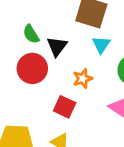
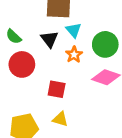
black triangle: (57, 46) -> (49, 39), moved
orange star: (83, 79) -> (74, 55), moved

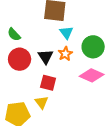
black triangle: (49, 39) -> (46, 57), moved
yellow triangle: (60, 119) -> (42, 102), moved, turned 32

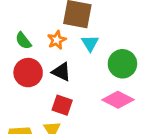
orange star: (65, 54) -> (57, 40), moved
black triangle: (46, 57) -> (61, 72), turned -35

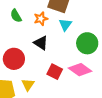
red circle: (28, 73) -> (14, 59), moved
red square: (62, 105) -> (55, 72), moved

